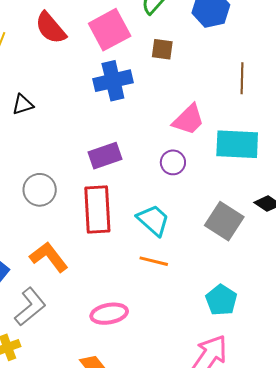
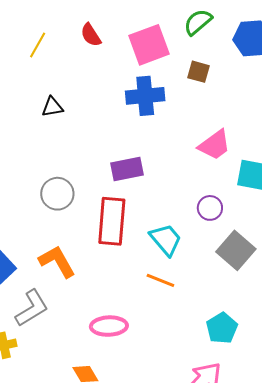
red semicircle: (51, 28) -> (91, 35), size x0.7
purple circle: (173, 162) -> (210, 208), moved

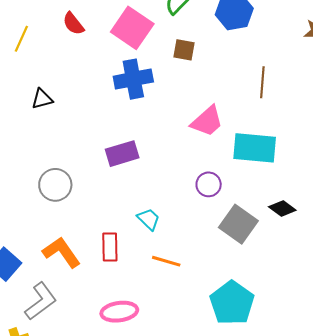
pink square: (149, 45) -> (132, 28), turned -30
red rectangle: (112, 221) -> (110, 247), moved, size x0.6
cyan trapezoid: (166, 240) -> (149, 219), moved, size x0.7
cyan pentagon: (222, 328) -> (232, 303), size x1.4

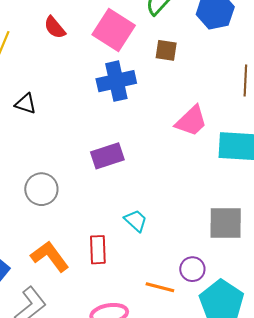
black triangle: (42, 99) -> (26, 104), turned 35
purple circle: (209, 184) -> (192, 269), moved
gray square: (238, 224) -> (226, 223), turned -33
orange line: (166, 261) -> (160, 287), moved

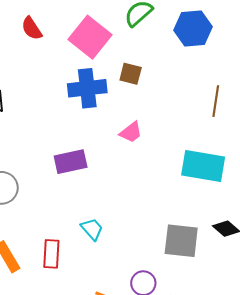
brown square: (166, 50) -> (131, 74), moved
pink trapezoid: (191, 121) -> (131, 132), moved, size x0.7

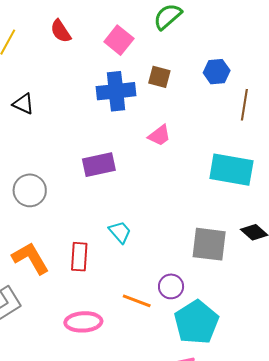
blue hexagon: (193, 28) -> (217, 72), moved, size x0.7
pink square: (90, 37) -> (119, 40), size x0.7

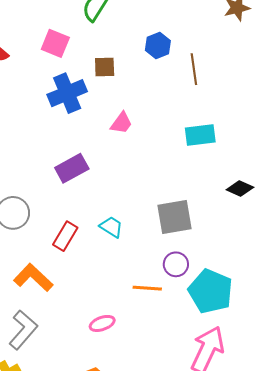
cyan rectangle: (231, 170) -> (200, 135), size x0.7
gray square: (209, 244) -> (175, 217), moved
red rectangle: (79, 257) -> (65, 236), moved, turned 44
pink ellipse: (83, 322) -> (102, 323), size x0.7

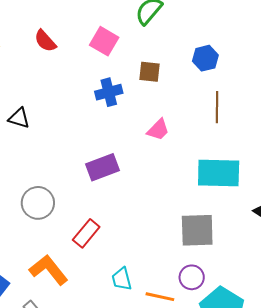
brown line: (194, 69) -> (217, 107), moved
blue cross: (67, 93) -> (109, 92), size x0.7
cyan rectangle: (200, 135) -> (219, 173), moved, size x1.4
cyan trapezoid: (111, 227) -> (122, 279), moved, turned -145

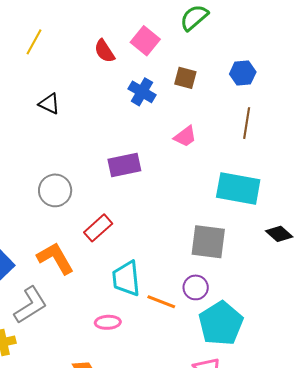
red semicircle: (45, 41) -> (104, 51), moved
blue cross: (109, 92) -> (142, 92), turned 36
cyan trapezoid: (122, 279) -> (126, 278), size x1.5

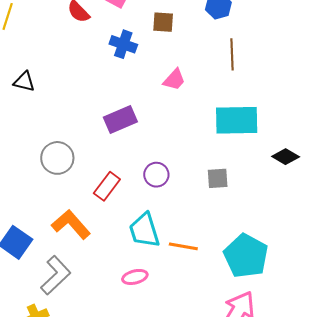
black triangle: (49, 104) -> (24, 82), moved
gray square: (208, 242) -> (218, 178), size x0.6
purple circle: (196, 287) -> (156, 175), moved

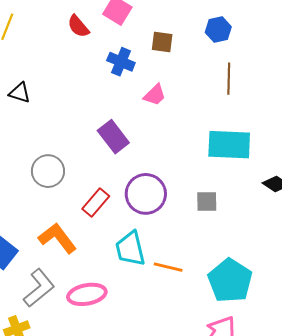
pink trapezoid: (174, 80) -> (155, 95), moved
purple rectangle: (120, 120) -> (113, 137), turned 72
purple circle: (156, 175) -> (146, 194), size x1.6
pink ellipse: (135, 277) -> (87, 294), moved, size x1.5

